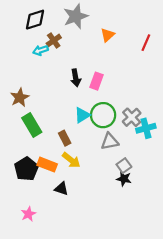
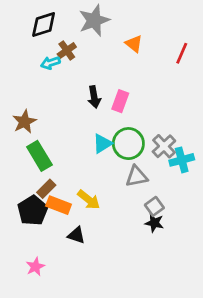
orange triangle: (107, 35) -> (134, 44), turned -40
brown rectangle: (65, 138) -> (46, 189), moved, turned 72

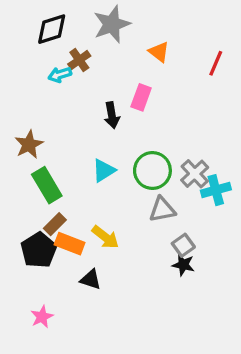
pink rectangle: (120, 101) -> (141, 97), moved
cyan triangle: (102, 144) -> (104, 170), moved

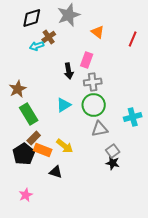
gray cross: (195, 174) -> (93, 82), moved, turned 36

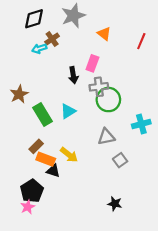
green circle: (94, 105) -> (108, 100), moved
green rectangle: (29, 114) -> (42, 114), moved
black pentagon: (24, 154) -> (32, 191), moved
black star: (113, 163) -> (115, 204), moved
black triangle: (56, 172) -> (53, 171), moved

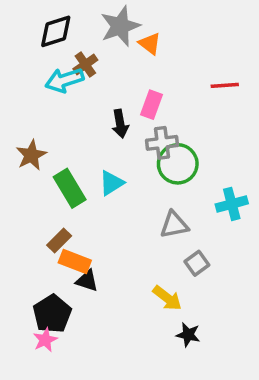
orange triangle: (104, 34) -> (150, 44), moved
red line: (141, 41) -> (225, 85), moved, turned 63
cyan arrow: (39, 49) -> (64, 80), size x1.5
yellow arrow: (69, 155) -> (167, 298), moved

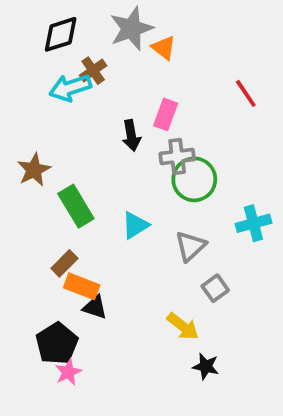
red line: (225, 85) -> (246, 93), turned 60
cyan triangle: (111, 183) -> (135, 225), moved
gray triangle: (174, 225) -> (190, 246), turned -32
pink star: (45, 340) -> (68, 372), moved

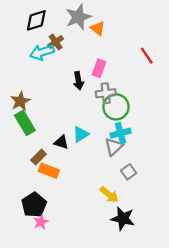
green rectangle: (76, 206) -> (25, 123), moved
cyan cross: (253, 223) -> (121, 133), moved
black triangle: (95, 307) -> (61, 142), moved
black star: (206, 366) -> (123, 219), size x1.5

